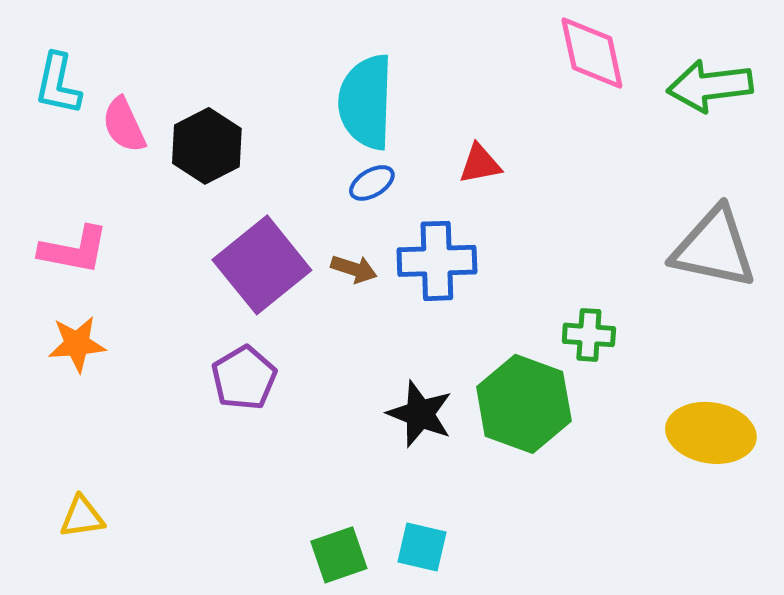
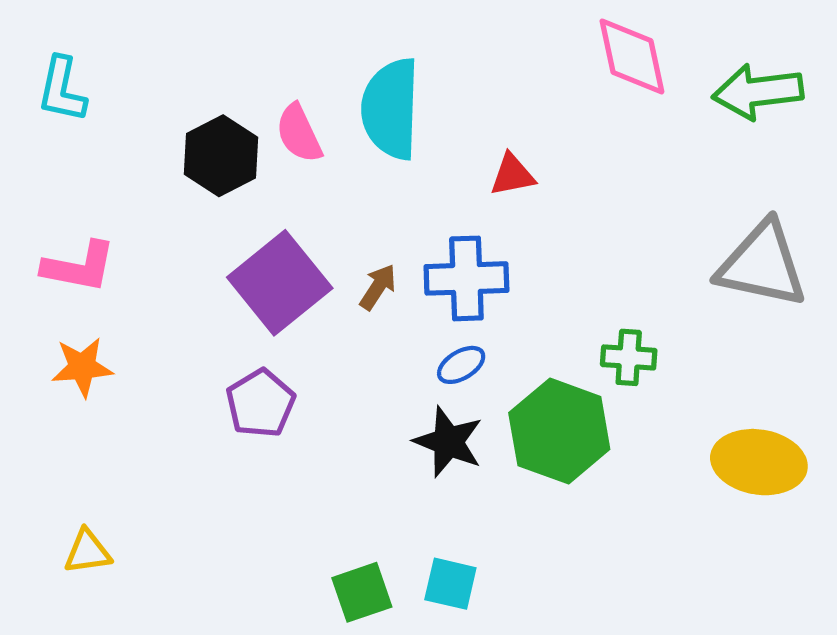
pink semicircle: (124, 125) -> (299, 133), moved
blue ellipse: (372, 183) -> (461, 365), moved
brown arrow: (354, 269) -> (378, 287), turned -75

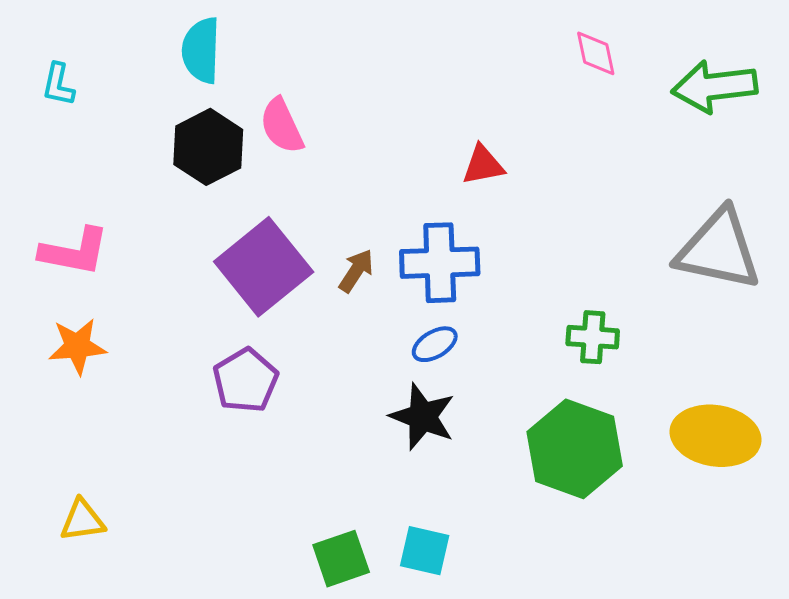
pink diamond: (632, 56) -> (596, 53), size x0.6
cyan L-shape: (62, 90) -> (58, 85), size x0.7
cyan semicircle: (391, 109) -> (201, 50), moved, size x0.7
green hexagon: (559, 431) -> (575, 449), moved

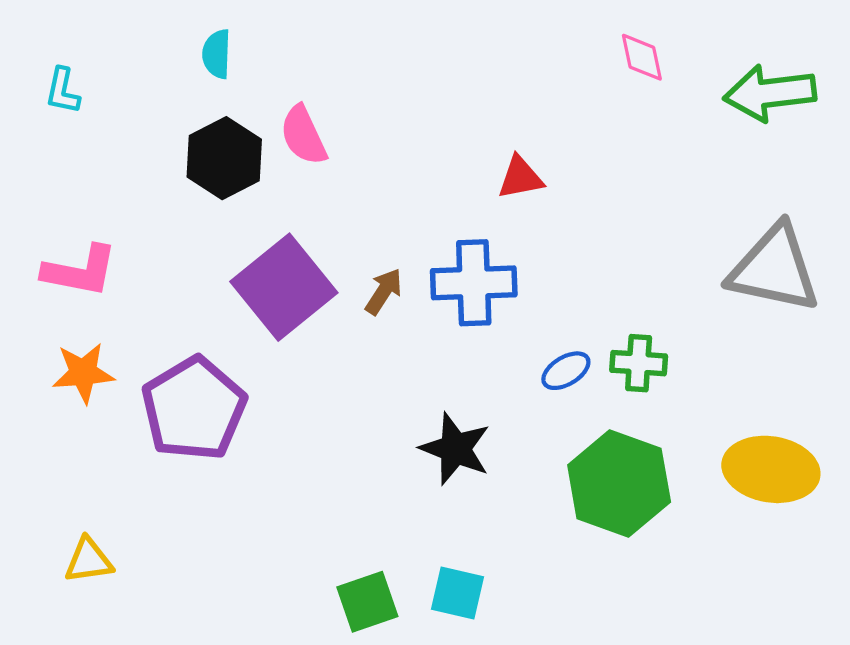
cyan semicircle: (201, 50) -> (217, 54), size x0.7
blue ellipse: (435, 344) -> (566, 371), moved
purple pentagon: (245, 380) -> (194, 409), moved, size x1.5

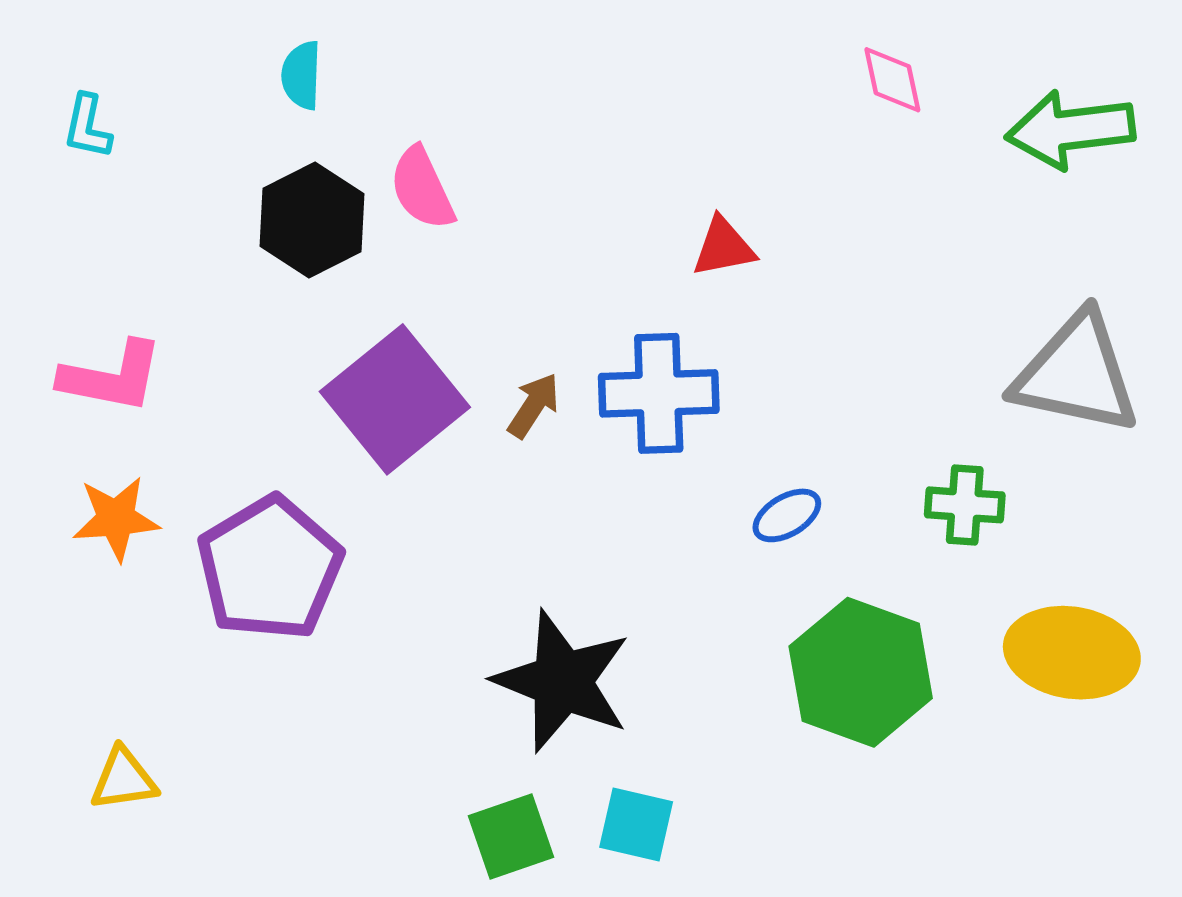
green cross: (639, 363) -> (965, 505), moved
black star: (455, 449) -> (562, 681), moved, size x1.4

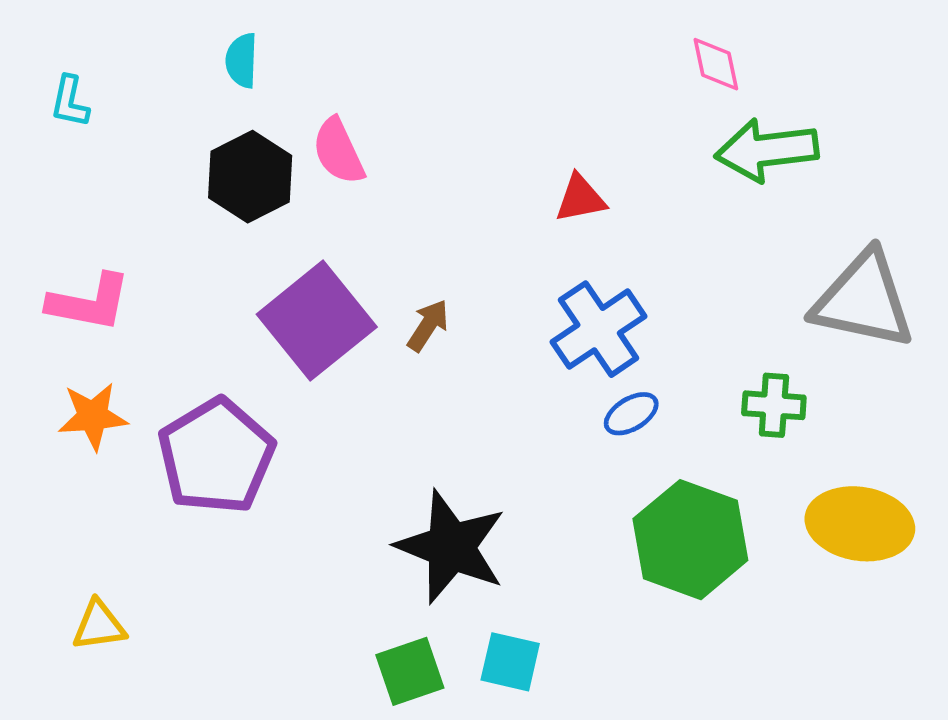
green arrow: (1070, 130) -> (767, 150), moved
blue cross: (659, 393) -> (599, 329), moved, turned -32

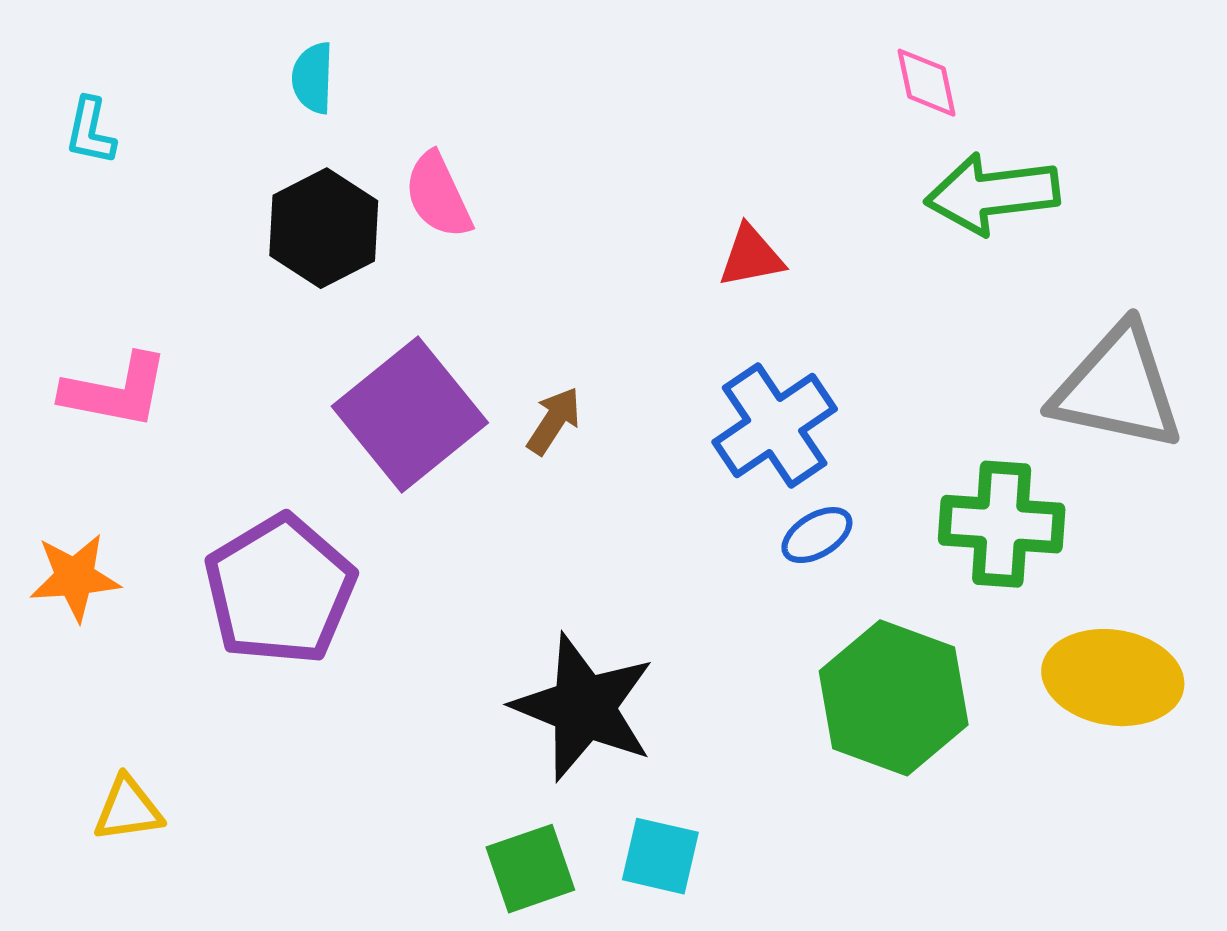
green cross: (774, 405) -> (1002, 524), size x1.5
orange star: (93, 416) -> (75, 577), moved

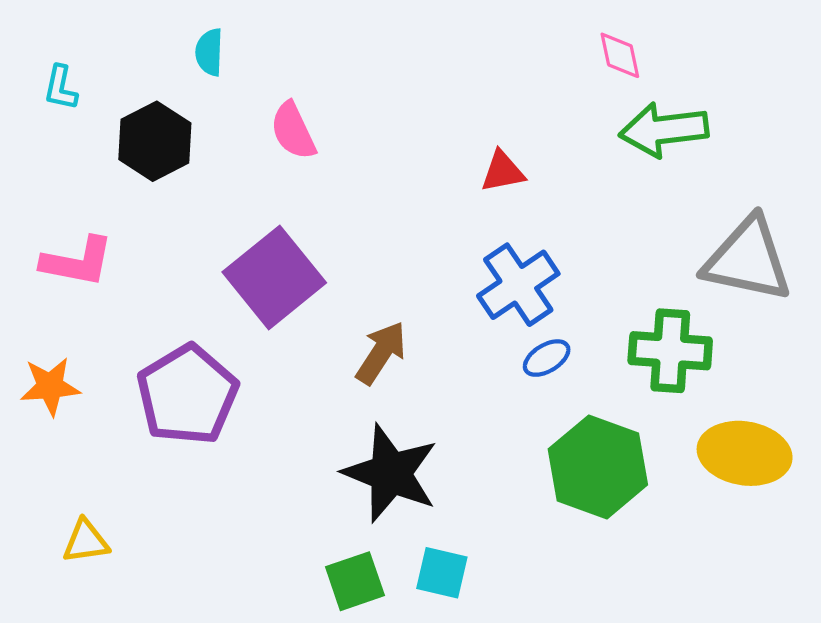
black hexagon: (324, 228) -> (155, 141), moved
brown arrow: (554, 421) -> (381, 353), moved, size x1.4

